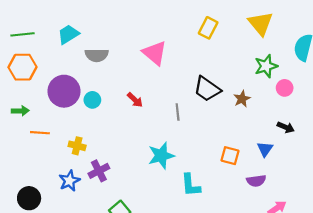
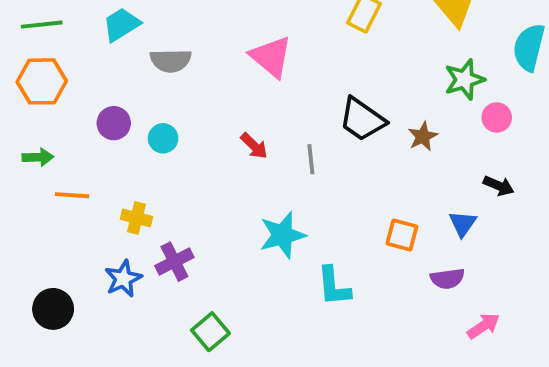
purple circle: (64, 91) -> (114, 123), size x0.6
red arrow: (135, 100) -> (254, 146), moved

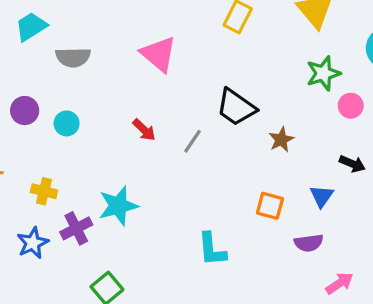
brown star: (423, 136) -> (281, 140), moved
gray line: (311, 159) -> (192, 141), turned 40
cyan star: (282, 235) -> (118, 206), moved

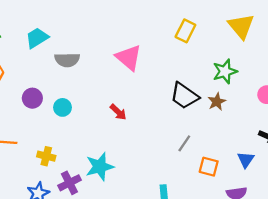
green star: (323, 73) -> (225, 71), moved
brown star: (281, 140) -> (217, 102), moved
gray line: (192, 141) -> (184, 143), moved

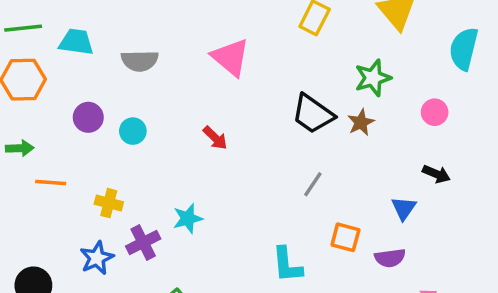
cyan trapezoid: (37, 38) -> (76, 42), moved, turned 40
cyan star: (100, 167) -> (188, 218), size x0.7
orange square: (209, 167) -> (345, 237), moved

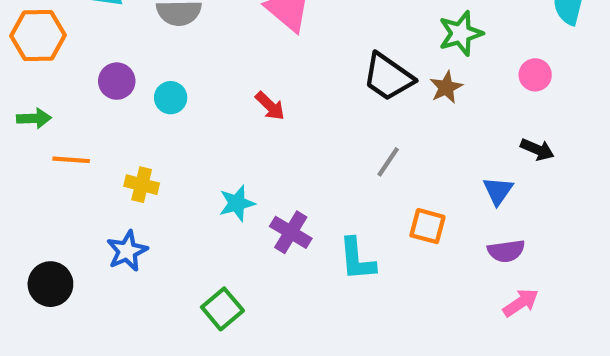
purple cross: (143, 243) -> (291, 232), moved, turned -32
purple semicircle: (390, 258) -> (506, 251), moved

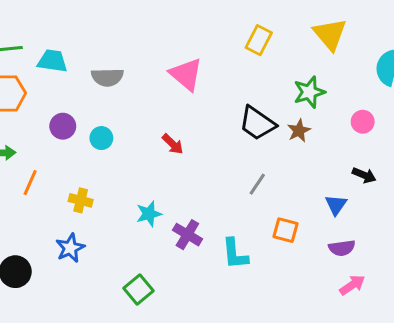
orange line: (71, 160) -> (30, 183), turned -70

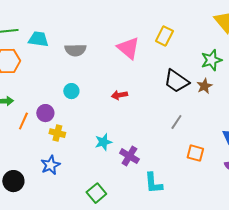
yellow rectangle: (259, 40) -> (164, 36), moved
purple circle: (63, 126) -> (45, 113), moved
red arrow: (173, 144) -> (119, 95), turned 126
cyan L-shape: (235, 254) -> (153, 183), moved

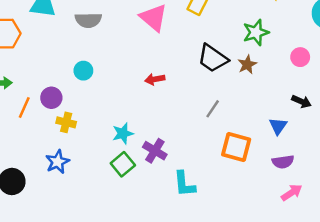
red arrow: (119, 95) -> (155, 79), moved
orange square: (195, 153) -> (236, 147), size x1.4
green square: (96, 193) -> (123, 164), moved

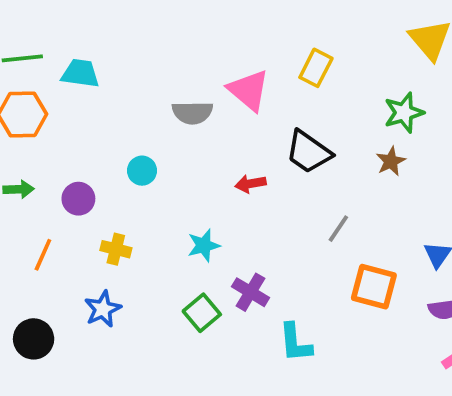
gray semicircle: (88, 20) -> (193, 113), moved
black trapezoid: (213, 58) -> (308, 152), moved
purple circle: (51, 98) -> (78, 199), moved
orange line: (24, 108) -> (43, 255), moved
cyan star: (123, 133) -> (204, 245), moved

